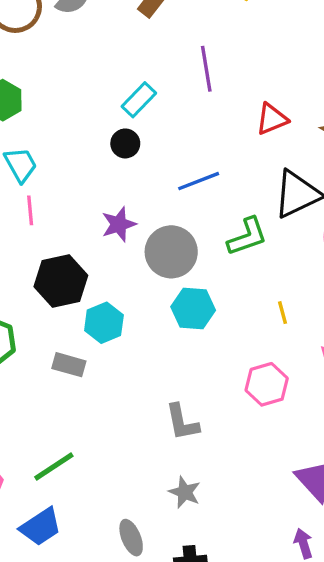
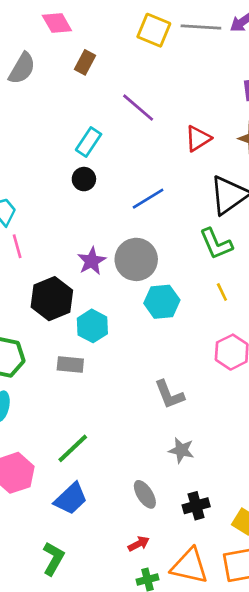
purple line: (206, 69) -> (138, 108), turned -30
purple star: (119, 224) -> (92, 261), moved
green L-shape: (247, 237) -> (216, 244), moved, turned 96
yellow line: (282, 313) -> (222, 292), moved

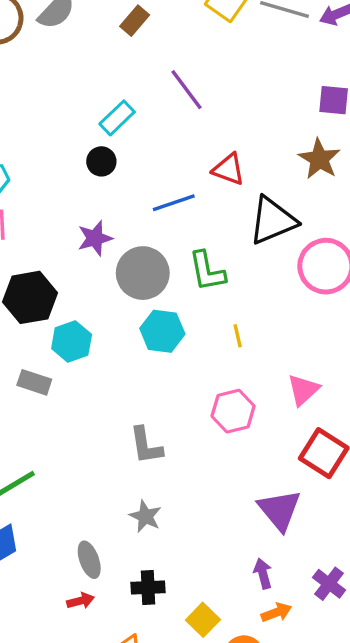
red triangle: (198, 138) -> (229, 169), moved, turned 40
green L-shape: (216, 244) -> (207, 271), moved
purple star: (92, 261) -> (95, 238), moved
red arrow: (139, 544) -> (81, 601), moved

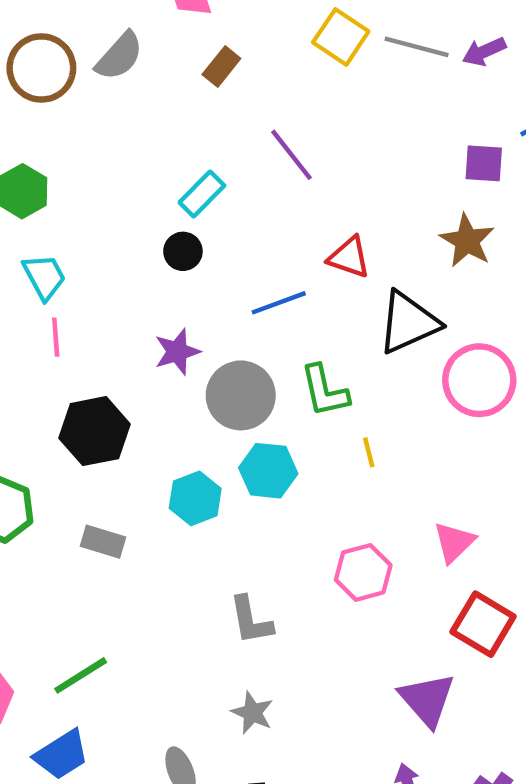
yellow line: (238, 336) -> (369, 452), moved
cyan hexagon: (72, 342) -> (195, 498), moved

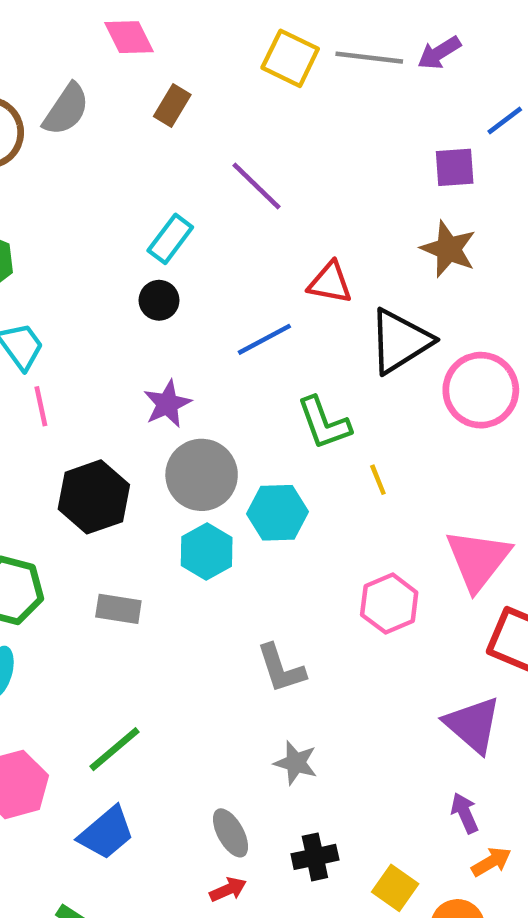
gray circle: (241, 395) -> (202, 475), moved
pink triangle: (454, 542) -> (478, 560), size x1.5

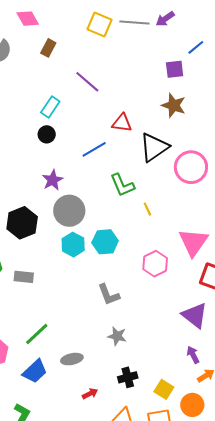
cyan hexagon: (277, 513) -> (105, 242), moved
gray rectangle: (118, 609) -> (24, 277), moved
gray ellipse: (231, 833) -> (72, 359), moved, turned -70

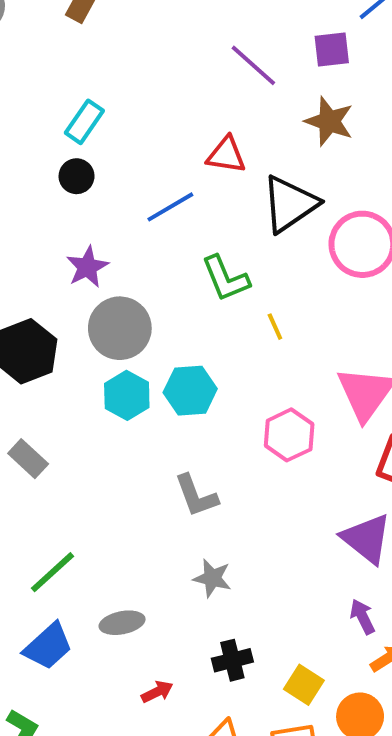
purple line: (87, 82) -> (253, 65), moved
gray rectangle: (24, 277) -> (28, 459), turned 36

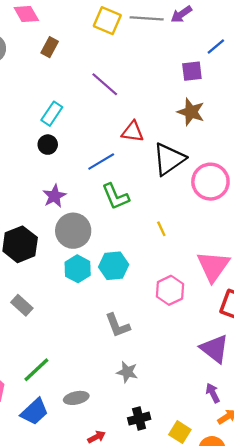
purple line: (253, 65) -> (105, 84), moved
green L-shape: (226, 278) -> (116, 196), moved

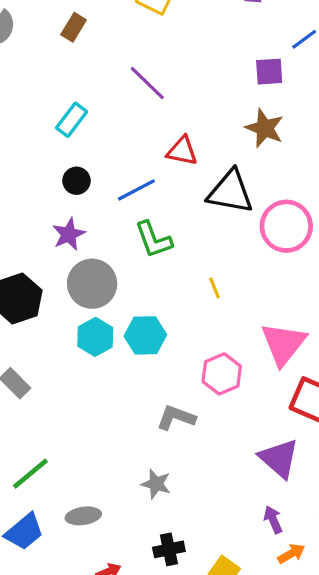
black circle: (48, 145) -> (77, 181), moved
black triangle: (169, 159) -> (230, 192), turned 42
gray L-shape: (118, 325) -> (176, 418), moved, turned 128

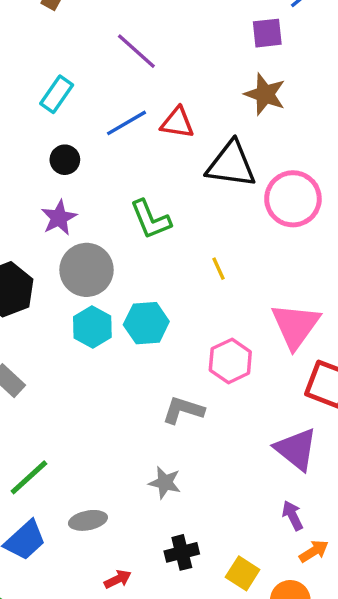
blue line: (136, 190) -> (127, 123), moved

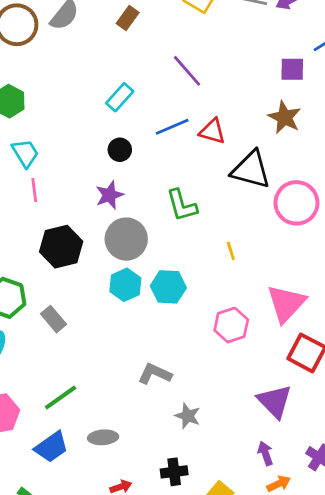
gray L-shape: (183, 410) -> (155, 374), moved
gray star: (165, 483) -> (188, 416), moved

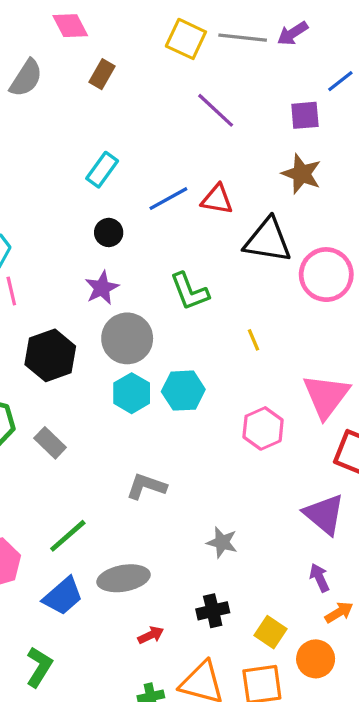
purple line: (187, 71) -> (216, 110), moved
gray L-shape: (155, 374) -> (146, 486), moved
gray ellipse: (103, 437) -> (124, 578), size x1.4

